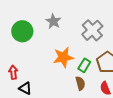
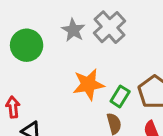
gray cross: (92, 30) -> (109, 27), moved

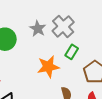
green rectangle: (120, 96) -> (72, 52), moved

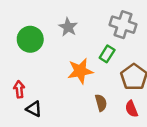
gray cross: (63, 26) -> (123, 25), moved, turned -30

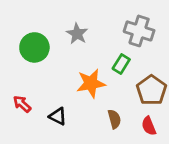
red arrow: (19, 89) -> (22, 104), turned -42
black triangle: (34, 109) -> (58, 116), moved

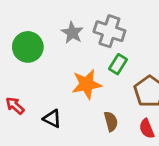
gray cross: (139, 31) -> (109, 31), moved

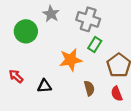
gray star: (72, 33) -> (51, 14), moved
black triangle: (52, 119) -> (44, 86), turned -32

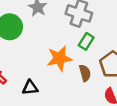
brown semicircle: (89, 88) -> (85, 73), moved

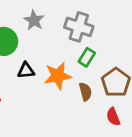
black triangle: (30, 88) -> (26, 70), moved

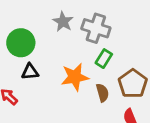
gray star: (34, 20) -> (63, 22), moved
black triangle: (26, 70) -> (30, 72), moved

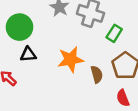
green rectangle: (104, 59) -> (114, 33), moved

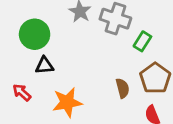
orange star: (71, 59) -> (67, 102), moved

